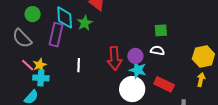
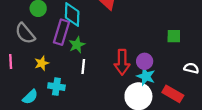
green star: (85, 23) -> (77, 45), moved
white semicircle: (157, 50) -> (191, 68), moved
pink line: (28, 65) -> (11, 62), moved, turned 40
cyan cross: (41, 78) -> (56, 87), moved

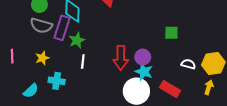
gray semicircle: (25, 33) -> (41, 26), moved, turned -35

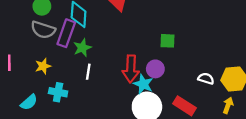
green square: (171, 33) -> (167, 41), moved
cyan star: (144, 72) -> (143, 84), moved

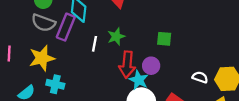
green star: (82, 48) -> (116, 37), moved
yellow star: (43, 66) -> (42, 58), size x1.6
white line: (88, 72) -> (94, 44), moved

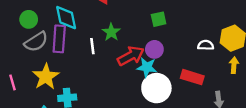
gray semicircle: (43, 23) -> (36, 42), turned -35
red arrow: (127, 65) -> (131, 56), turned -105

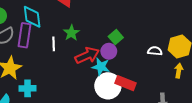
green square: (159, 19) -> (116, 37), moved, turned -32
red rectangle: (192, 77) -> (125, 83), moved

